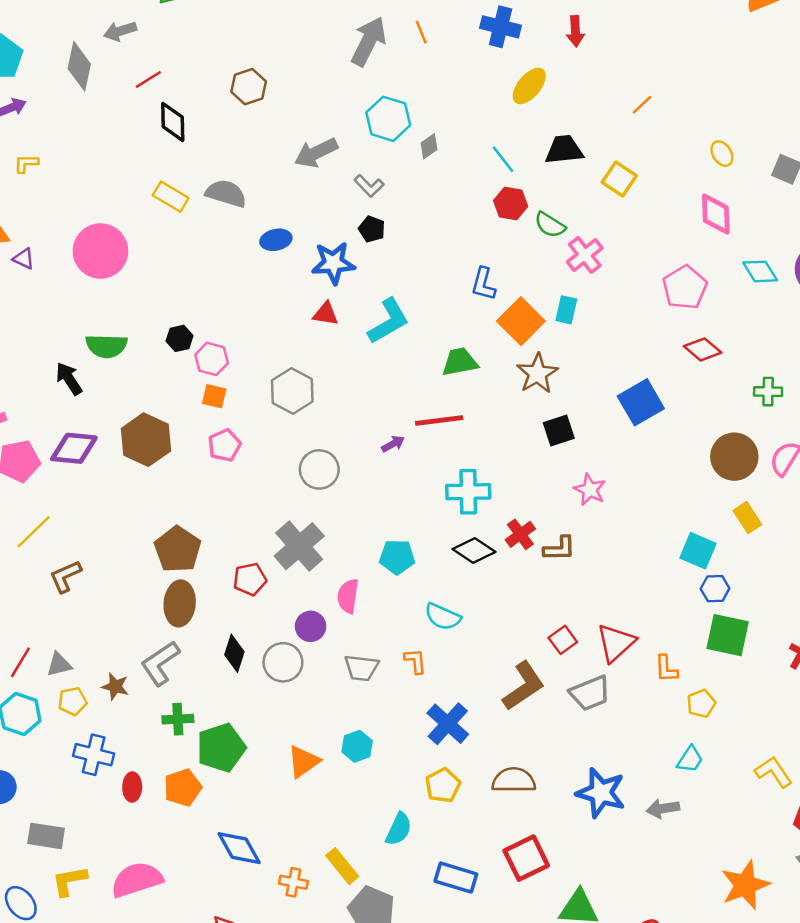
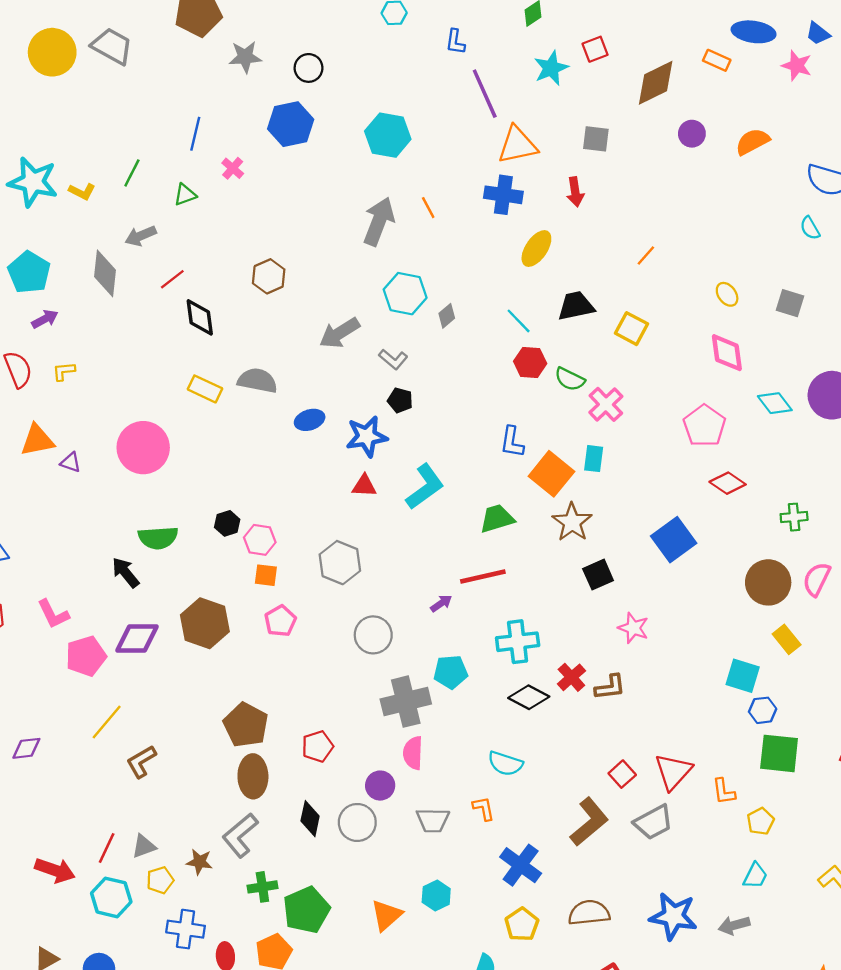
gray cross: (299, 546) -> (406, 702), moved, turned 33
cyan pentagon: (397, 557) -> (451, 672), moved

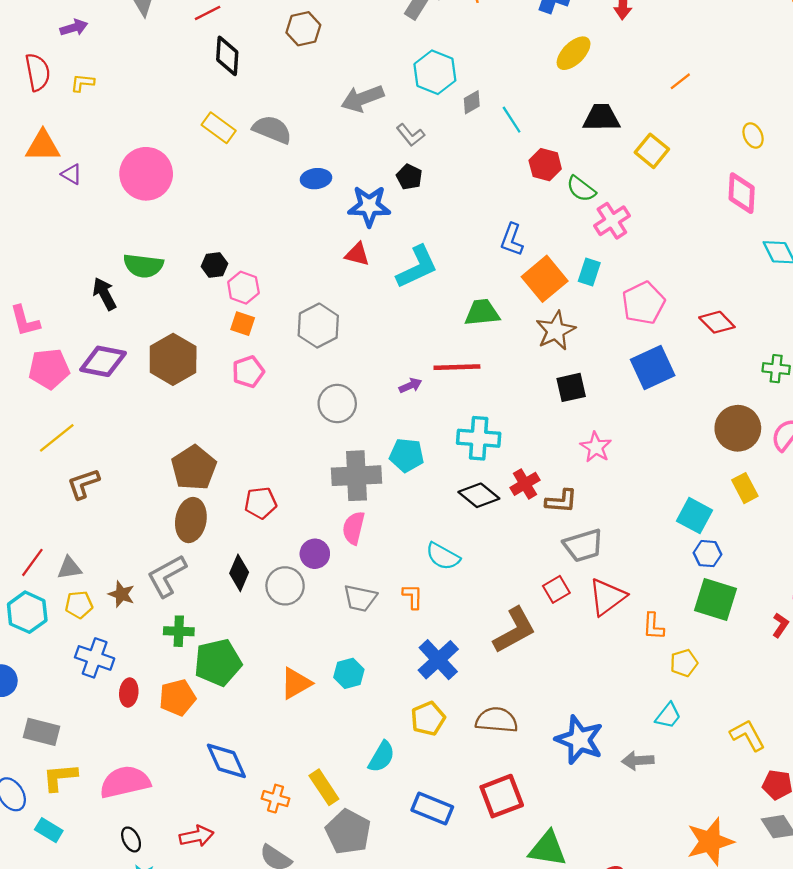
cyan line: (519, 321) -> (512, 120), moved
pink pentagon: (704, 426) -> (643, 303), moved
gray trapezoid: (653, 822) -> (583, 545), moved

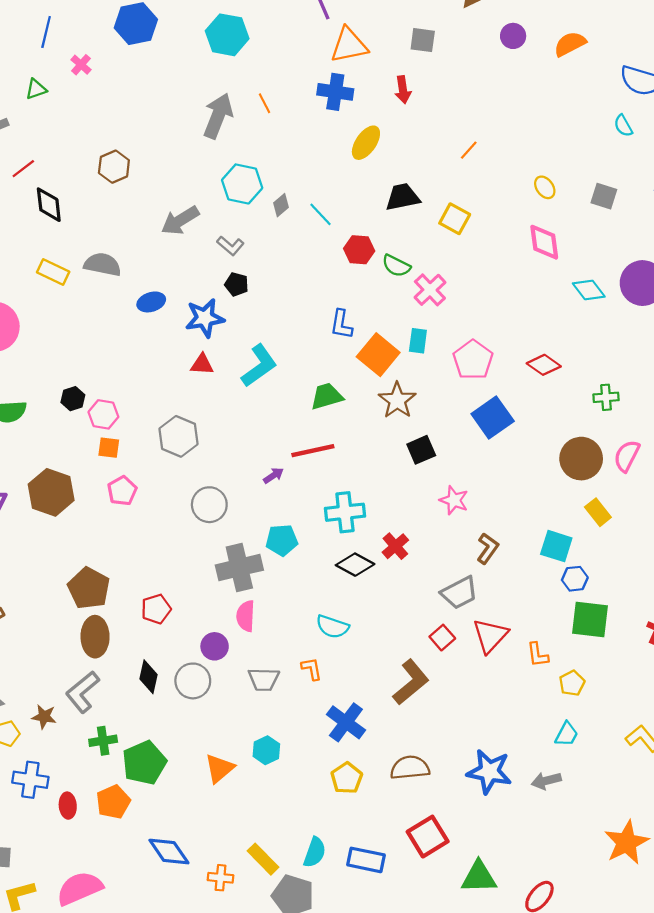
brown L-shape: (561, 501) -> (488, 548), moved, turned -48
cyan semicircle: (382, 757) -> (315, 852), moved

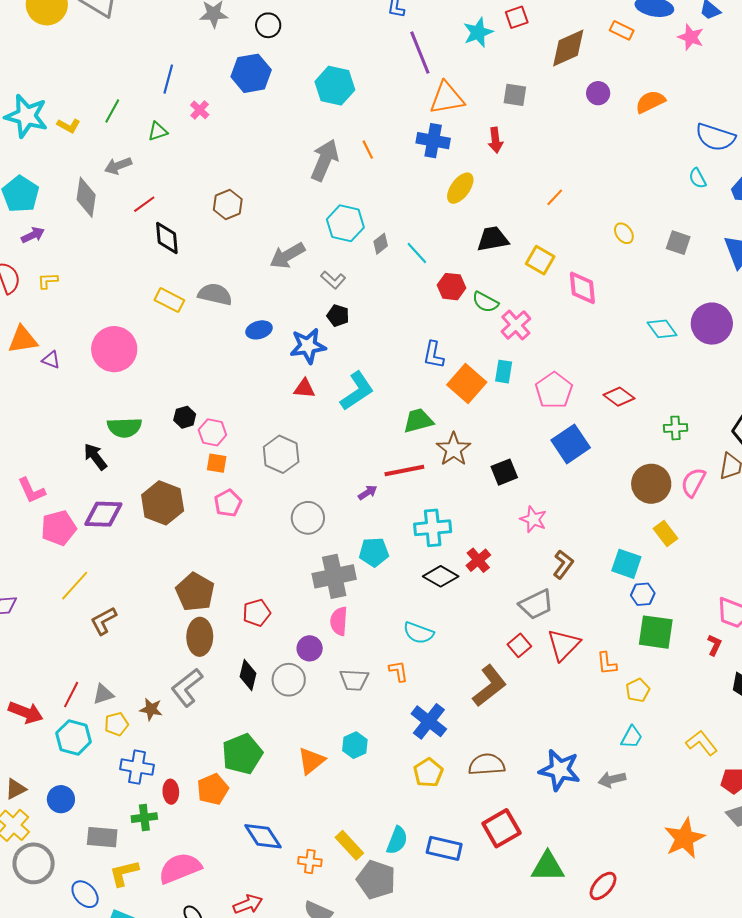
pink diamond: (544, 242) -> (582, 288), moved
brown star: (397, 400) -> (454, 449), moved
green cross: (103, 741) -> (144, 818), moved

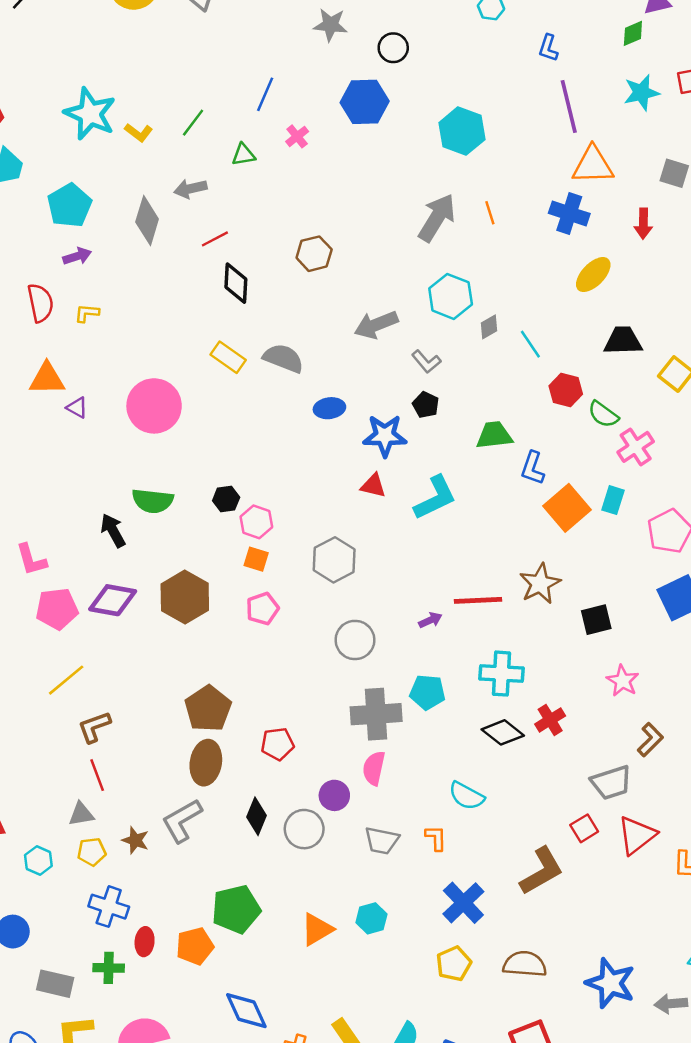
green trapezoid: (418, 421) -> (494, 435), moved
red line: (71, 695) -> (97, 775), moved, turned -56
cyan hexagon: (74, 738) -> (38, 860), size x0.7

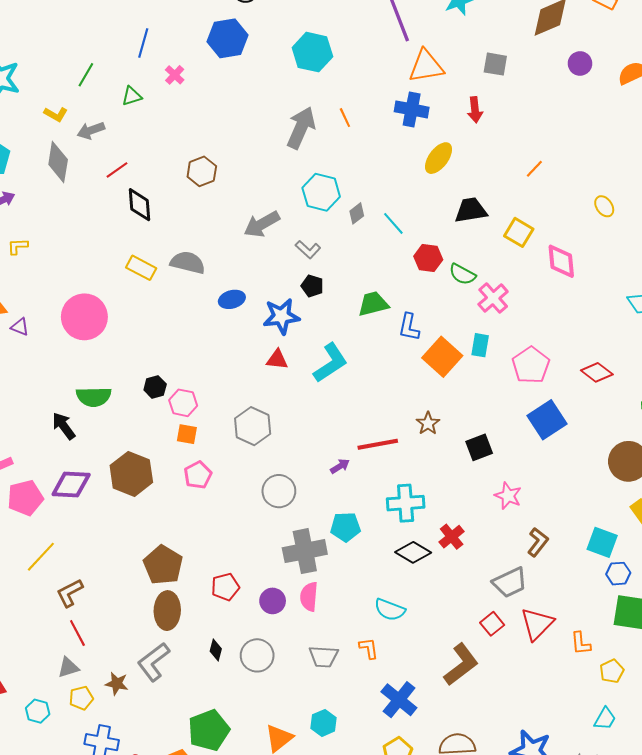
yellow L-shape: (139, 132) -> (56, 114), moved
brown star: (540, 584) -> (428, 423), size x0.7
purple circle: (334, 795) -> (273, 601), moved
black diamond: (257, 816) -> (216, 650), size x0.7

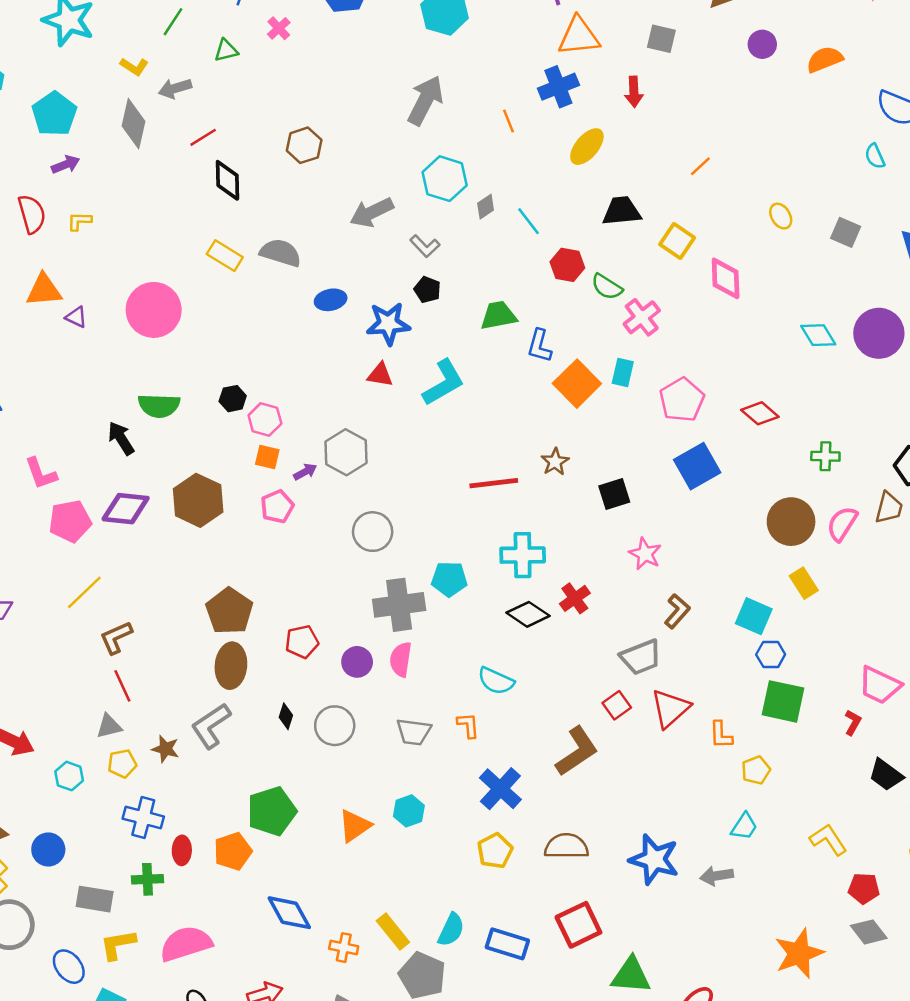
blue cross: (412, 109) -> (558, 87), turned -36
orange line: (345, 118) -> (508, 121), moved
purple arrow: (340, 466) -> (305, 472), moved

